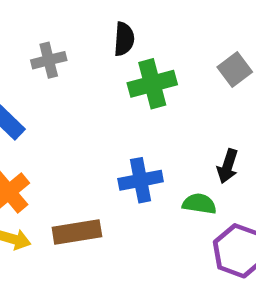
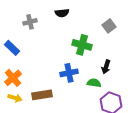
black semicircle: (124, 39) -> (62, 13), turned 80
green cross: (152, 84) -> (82, 45), moved, turned 30

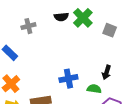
gray square: (109, 26) -> (110, 30), turned -32
green cross: (82, 45) -> (83, 18), moved, turned 30

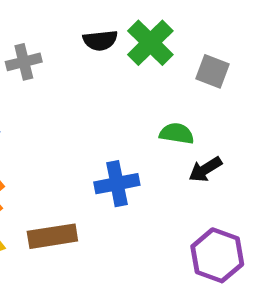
black arrow: (107, 72) -> (205, 169), turned 40
green semicircle: (94, 89) -> (177, 134), moved

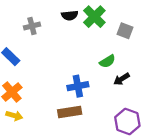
green semicircle: (177, 134) -> (107, 61), turned 140
brown rectangle: (52, 236) -> (70, 112), moved

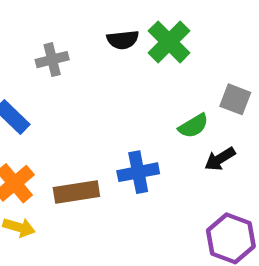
gray square: (125, 31) -> (235, 99), moved
brown rectangle: (70, 112) -> (76, 192), moved

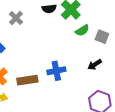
gray cross: (52, 60) -> (16, 18), turned -32
green semicircle: (193, 126) -> (82, 30), moved

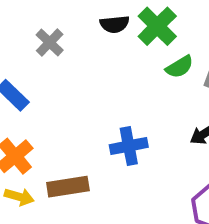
brown rectangle: (27, 80) -> (68, 187), moved

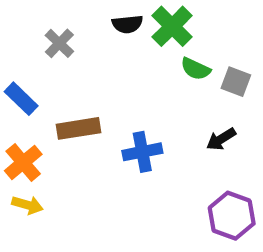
green semicircle: (180, 67) -> (195, 69), turned 56
brown rectangle: (68, 187) -> (78, 128), moved

